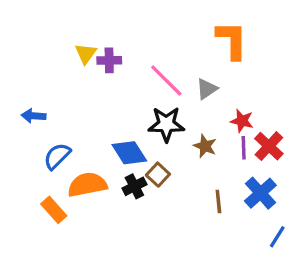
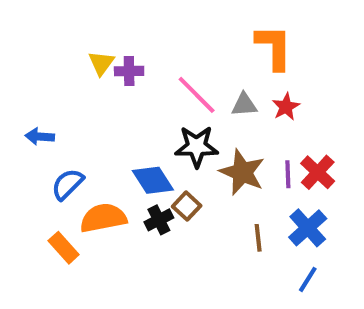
gray triangle: (207, 89) -> (244, 105), turned 30
red star: (242, 121) -> (286, 107), moved, turned 30
brown star: (205, 146) -> (242, 172), size x1.6
blue line: (277, 237) -> (308, 279), moved

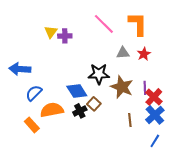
pink line: (197, 95) -> (104, 24), moved
blue arrow: (40, 137) -> (20, 69), size x1.5
red cross: (318, 172) -> (154, 97), moved

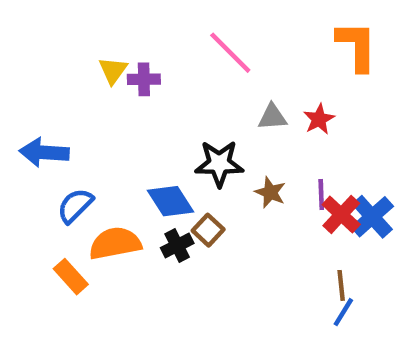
orange L-shape: (138, 24) -> (357, 46), moved
brown star: (122, 87) -> (270, 192), size x0.6
blue cross: (155, 115) -> (372, 217), moved
brown line: (130, 120) -> (341, 285), moved

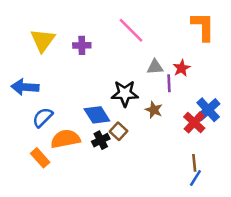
yellow triangle: (113, 70) -> (43, 40), moved, size x1.5
purple line: (321, 195) -> (169, 83), moved
blue cross: (372, 217) -> (208, 110), moved

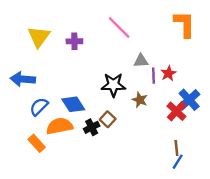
red star: (182, 68) -> (168, 73), moved
blue diamond: (97, 115) -> (73, 104), moved

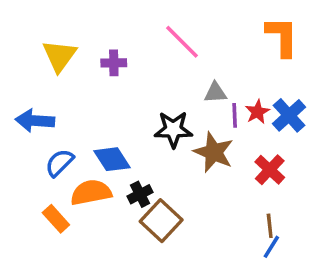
brown star: (140, 100) -> (214, 152), size x1.6
blue cross: (189, 100) -> (289, 115), moved
brown square: (108, 119) -> (161, 221), moved, size x1.6

